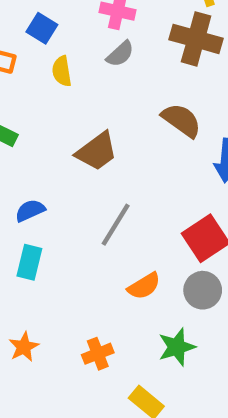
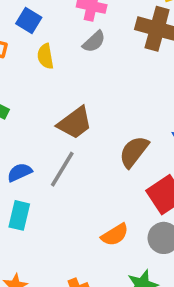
brown semicircle: (181, 120) -> (134, 152), moved, turned -88
gray line: (116, 225) -> (62, 169), moved

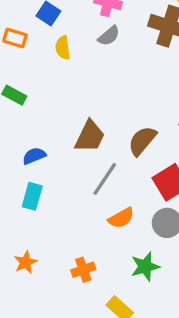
brown trapezoid: (75, 123) -> (90, 136), moved, turned -30
gray line: (62, 169) -> (105, 179), moved

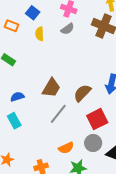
cyan rectangle: (32, 196) -> (14, 121), turned -49
orange semicircle: (121, 218) -> (66, 148), moved

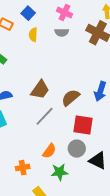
gray semicircle: (68, 29) -> (62, 32), turned 32
red square: (97, 119) -> (83, 125), turned 30
orange semicircle: (66, 148) -> (49, 151), turned -35

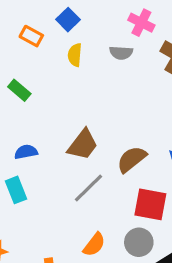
pink cross: (64, 12) -> (141, 23), moved

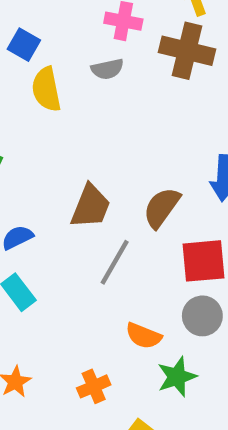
yellow semicircle: (75, 55) -> (46, 89), size x1.4
orange semicircle: (94, 245) -> (144, 336), turned 90

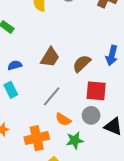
gray line: (115, 262) -> (52, 96), moved
orange cross: (94, 386) -> (37, 138), size x1.6

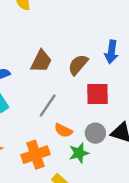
gray circle: (91, 115) -> (95, 133), moved

